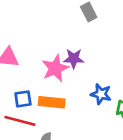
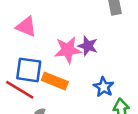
blue square: (23, 99) -> (29, 70), size x1.5

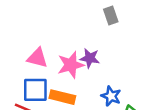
pink triangle: (26, 27) -> (37, 58), moved

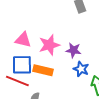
purple star: (90, 58) -> (73, 50), moved

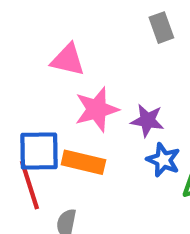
pink triangle: (23, 40) -> (68, 60), moved
red line: (17, 81) -> (29, 185), turned 50

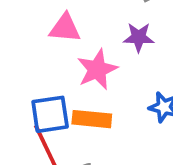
purple star: (147, 120) -> (139, 37), moved

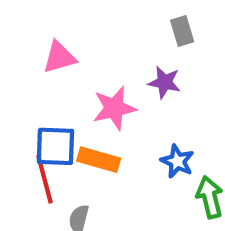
pink triangle: (65, 28) -> (59, 57), moved, turned -32

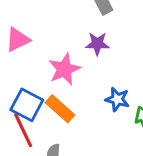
blue square: (55, 146) -> (27, 105), turned 36
orange rectangle: (99, 160) -> (60, 109), turned 36

